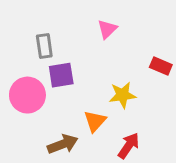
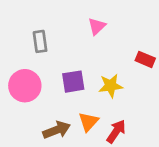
purple square: (61, 75) -> (73, 82), moved
orange triangle: (95, 121) -> (88, 122), moved

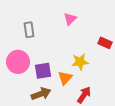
purple square: (73, 82) -> (43, 71), moved
orange triangle: (88, 122) -> (65, 78), moved

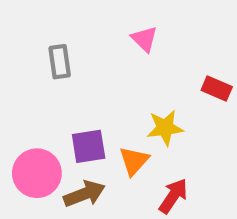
pink triangle: (70, 19) -> (144, 39), turned -32
pink circle: (18, 62) -> (37, 173), moved

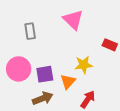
pink triangle: (144, 39) -> (73, 20), size x1.5
pink circle: (37, 173) -> (19, 69), moved

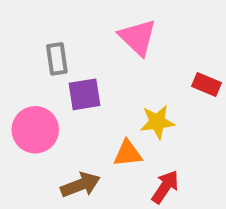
purple square: (45, 74) -> (84, 94), moved
orange triangle: (68, 82) -> (128, 153), turned 42

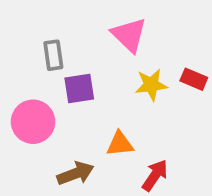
yellow star: (157, 122) -> (151, 85), moved

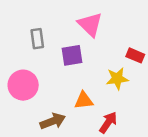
yellow star: (151, 85) -> (117, 79), moved
purple square: (79, 88) -> (72, 55), moved

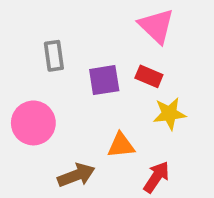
pink triangle: (90, 24) -> (156, 26), moved
red rectangle: (135, 55) -> (149, 76), moved

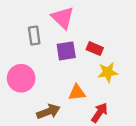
pink triangle: (156, 26) -> (63, 18), moved

